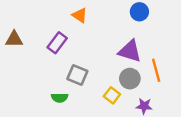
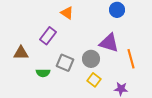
brown triangle: (14, 39) -> (21, 53), moved
gray circle: (130, 79) -> (91, 59), moved
green semicircle: (59, 98) -> (43, 73), moved

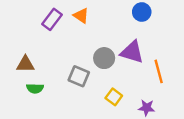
purple rectangle: (48, 36) -> (52, 19), moved
gray circle: (91, 59) -> (104, 58), moved
green semicircle: (43, 73) -> (35, 88), moved

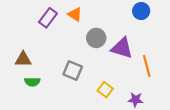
blue circle: (142, 12) -> (141, 11), moved
gray circle: (104, 58) -> (96, 38), moved

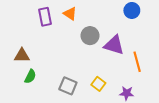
purple rectangle: (48, 18) -> (45, 17), turned -48
gray square: (73, 71) -> (68, 86), moved
green semicircle: (32, 82) -> (30, 76), turned -64

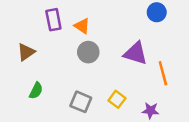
orange triangle: (70, 14) -> (82, 26), moved
gray circle: (90, 36) -> (88, 52), moved
brown triangle: (22, 56) -> (26, 52), moved, turned -35

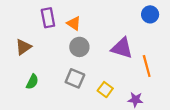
blue circle: (157, 12) -> (150, 14), moved
gray square: (81, 102) -> (75, 78), moved

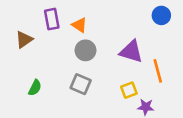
brown triangle: (23, 47) -> (24, 40), moved
yellow square: (105, 90) -> (129, 90), moved, turned 32

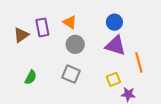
blue circle: (161, 15) -> (114, 22), moved
purple rectangle: (52, 19) -> (42, 27), moved

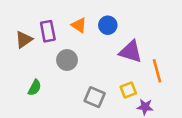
blue circle: (114, 22) -> (108, 25), moved
gray circle: (75, 44) -> (67, 60), moved
gray square: (71, 74) -> (95, 97), moved

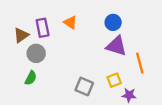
blue circle: (108, 25) -> (113, 22), moved
gray circle: (67, 60) -> (36, 53), moved

